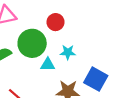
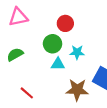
green circle: (32, 43) -> (53, 44), moved, size x0.7

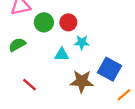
red circle: (65, 23) -> (68, 22), moved
green circle: (53, 44) -> (44, 22), moved

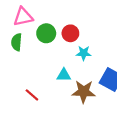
green semicircle: (17, 45) -> (17, 42), moved, turned -56
cyan triangle: (62, 55) -> (64, 75), moved

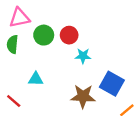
cyan triangle: (64, 75) -> (36, 79), moved
red line: (32, 95) -> (14, 101), moved

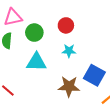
red circle: (69, 35) -> (66, 25), moved
cyan triangle: (36, 79) -> (36, 62), moved, size x1.5

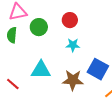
cyan triangle: (36, 62) -> (41, 70), moved

